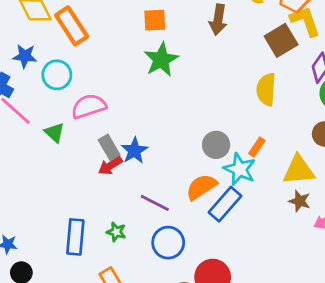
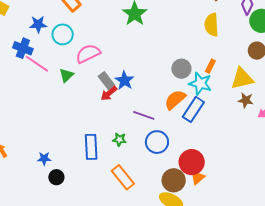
green triangle: (55, 132) -> (66, 75), turned 42

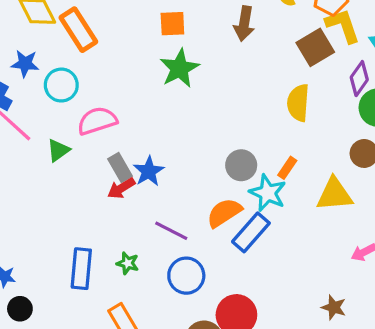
brown star: (246, 100) -> (334, 307), moved

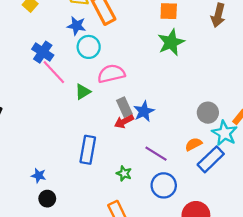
blue star: (25, 64) -> (76, 26), moved
orange semicircle: (224, 213) -> (193, 144), size x0.7
blue rectangle: (81, 269) -> (88, 150), moved

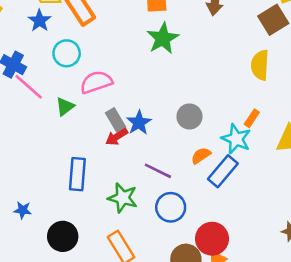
blue star: (76, 26) -> (40, 21), moved, turned 30
gray circle: (208, 113) -> (189, 116), moved
green star: (124, 173) -> (123, 198), size x1.6
black circle: (47, 199) -> (63, 236), moved, size x1.5

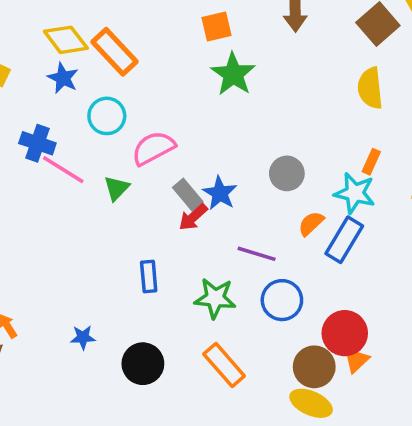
blue rectangle: (77, 174) -> (149, 276), size x0.7

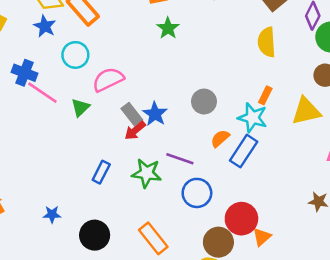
green star: (233, 74) -> (168, 28), size x0.7
blue rectangle: (149, 276) -> (101, 172), turned 30
green star: (215, 298) -> (147, 173), moved
orange triangle: (356, 360) -> (262, 237), moved

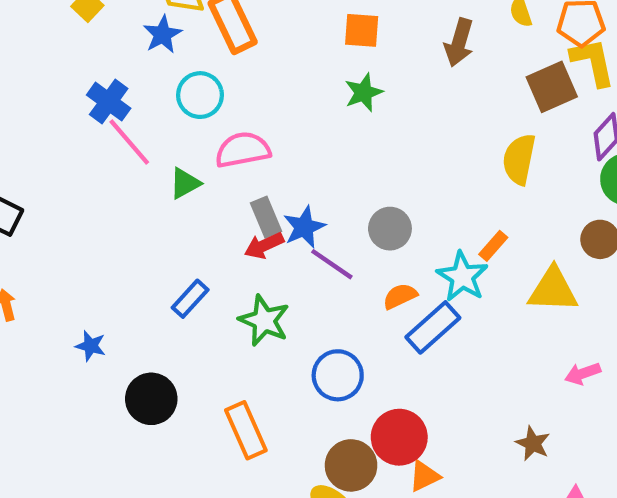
purple line: (180, 159) -> (332, 264), moved

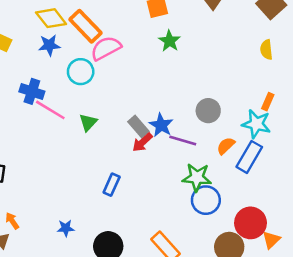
blue star: (163, 34) -> (49, 45), turned -30
pink semicircle: (243, 150) -> (106, 48), moved
yellow semicircle: (519, 159) -> (266, 50), size x0.7
green star: (264, 320) -> (197, 177), moved

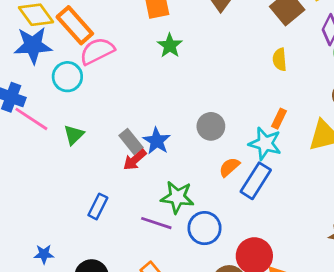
blue star: (49, 45) -> (33, 45), size x1.5
purple line: (183, 140) -> (156, 223), moved
green star: (197, 177) -> (177, 197), moved

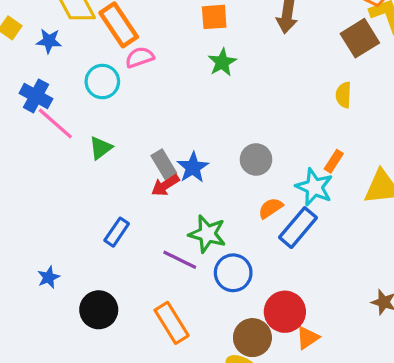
blue star: (33, 45) -> (49, 41), moved, size x0.6
pink semicircle: (97, 51) -> (140, 57), size x0.7
blue star: (44, 254) -> (49, 277), turned -30

